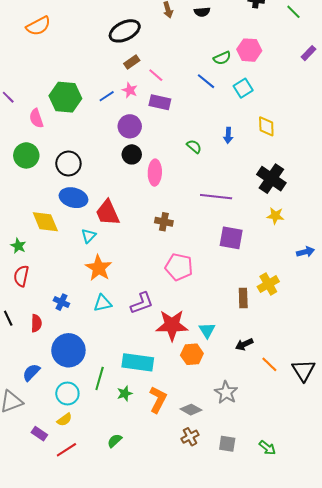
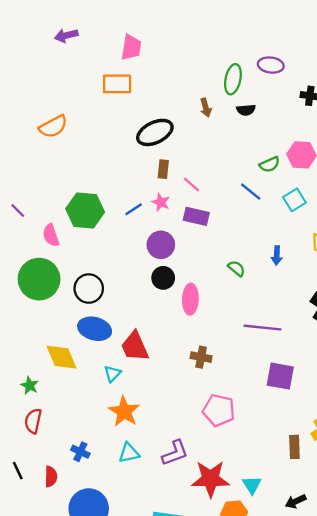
brown rectangle: (132, 62) -> (163, 169), turned -49
green circle: (26, 155) -> (39, 279), size x1.4

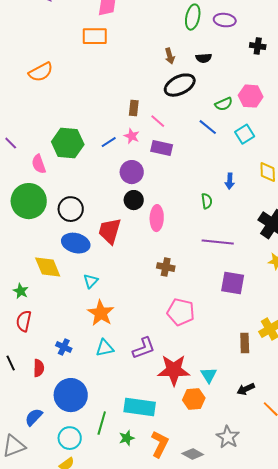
green ellipse: (233, 79) -> (193, 17), moved
black ellipse: (155, 132) -> (180, 85), moved
green semicircle: (236, 268) -> (207, 201), moved, turned 42
red trapezoid: (135, 346) -> (110, 231), moved, turned 40

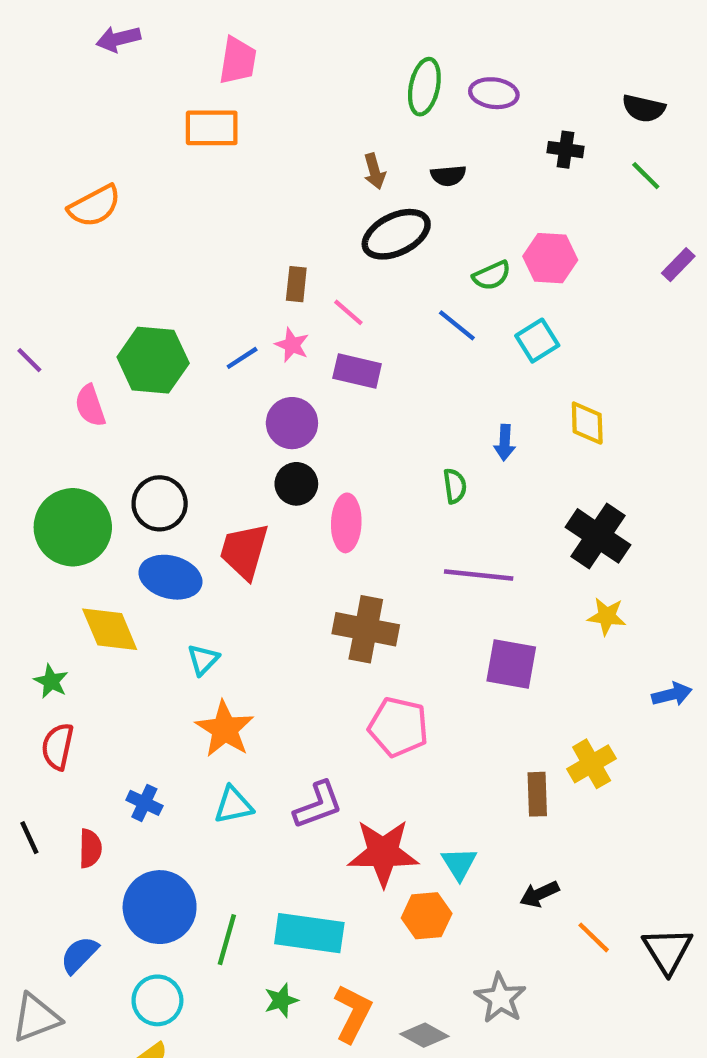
green circle: (29, 201) -> (73, 527), moved
brown cross: (166, 267) -> (366, 629), size x1.6
green line: (102, 423) -> (227, 940), moved

